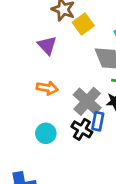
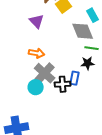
gray cross: (87, 101) -> (45, 73), moved
black cross: (82, 129) -> (63, 84), turned -35

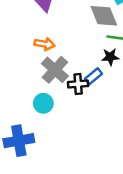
blue rectangle: (75, 78) -> (94, 76), turned 40
cyan circle: (36, 87) -> (43, 103), moved

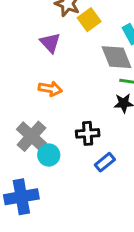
gray cross: (55, 70) -> (31, 136), moved
blue rectangle: (94, 76) -> (105, 162), moved

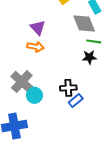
purple triangle: (50, 43) -> (38, 28), moved
black cross: (88, 133) -> (68, 88), moved

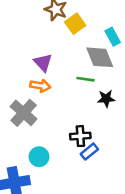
green line: (94, 41) -> (86, 79), moved
gray cross: (22, 82) -> (24, 113), moved
cyan circle: (34, 95) -> (39, 157), moved

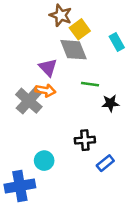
gray diamond: (100, 57) -> (73, 50), moved
gray cross: (24, 113) -> (29, 101), moved
blue rectangle: (89, 152) -> (105, 163), moved

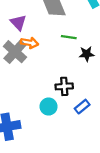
purple triangle: (48, 68) -> (18, 23), moved
cyan circle: (44, 161) -> (49, 107), moved

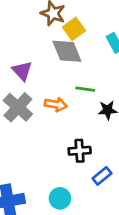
orange arrow: (29, 43) -> (56, 104), moved
cyan circle: (49, 107) -> (60, 198), moved

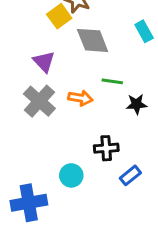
yellow square: (74, 29) -> (59, 16), moved
cyan circle: (60, 198) -> (71, 175), moved

